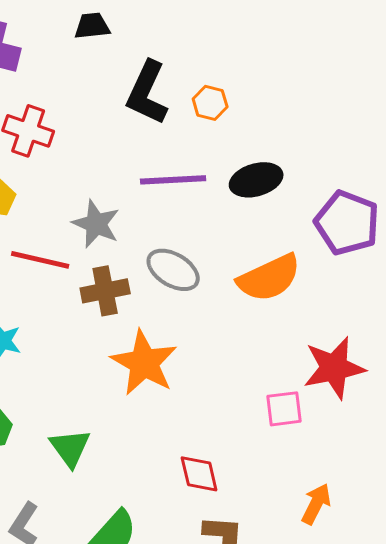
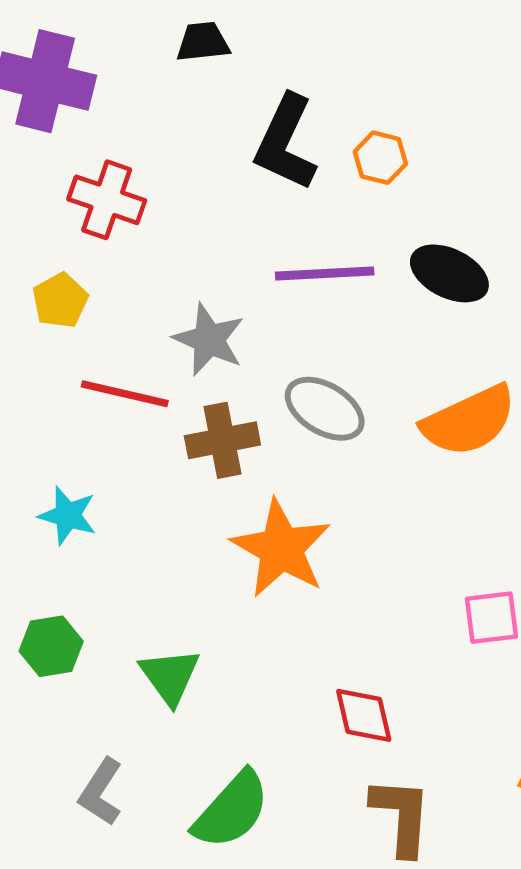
black ellipse: (256, 180) -> (449, 273), turned 42

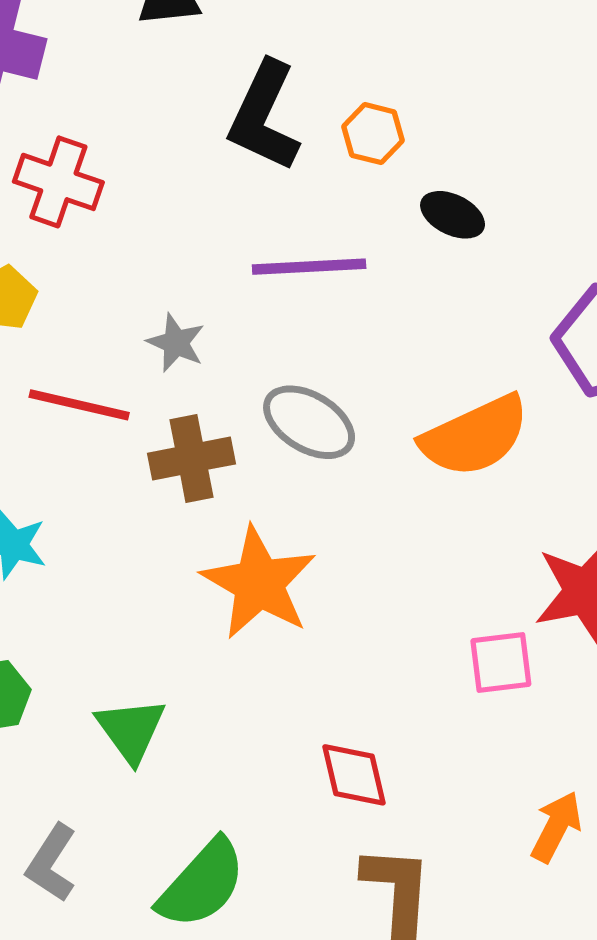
black ellipse: (449, 273) -> (453, 215), moved, size x0.7
gray star: (209, 340) -> (176, 343), size x0.7

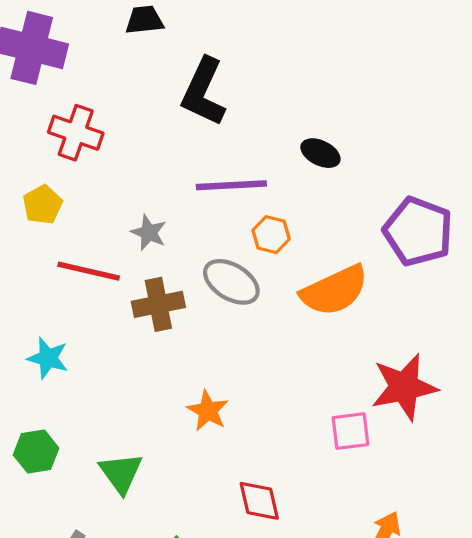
orange hexagon: (373, 134) -> (271, 235), moved
orange star: (259, 583) -> (208, 411), moved, size x0.6

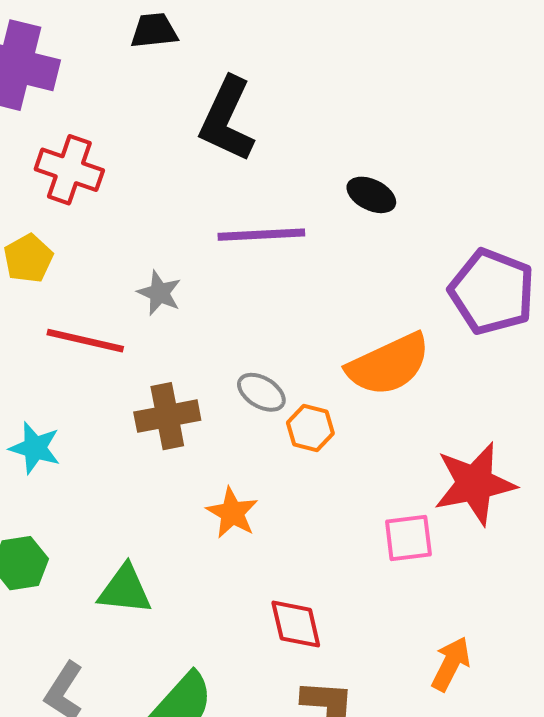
orange hexagon: (271, 235) -> (310, 428), moved
gray ellipse: (231, 282) -> (261, 392), moved, size x0.7
brown cross: (158, 304) -> (167, 416), moved
green triangle: (121, 473) -> (125, 590), turned -48

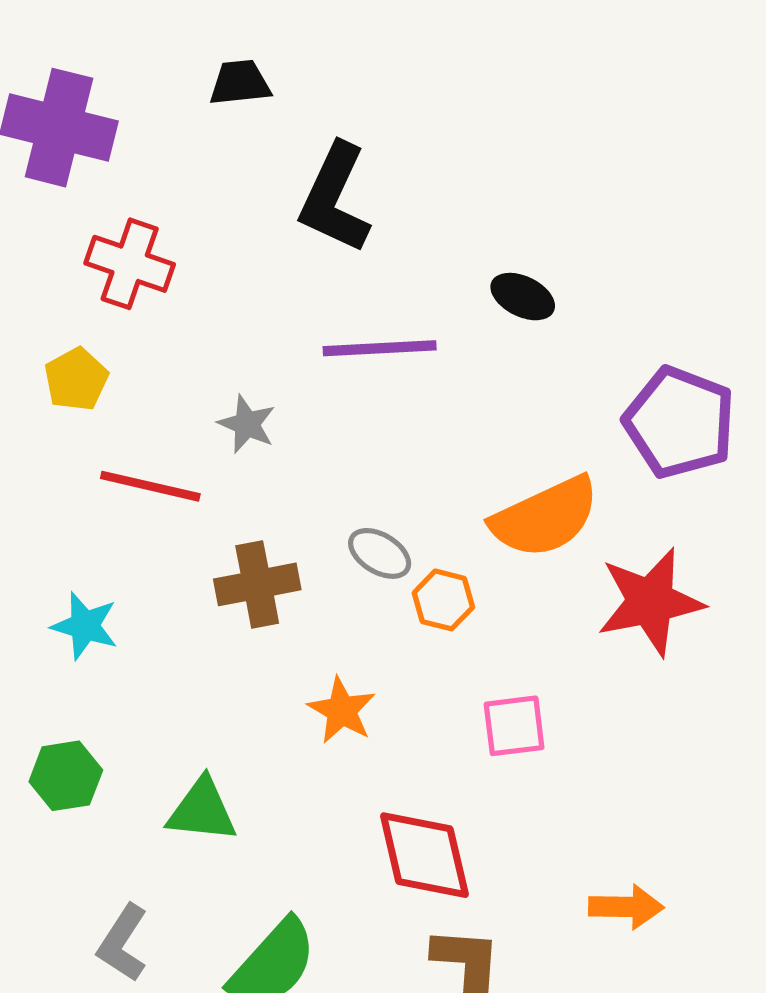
red star: (475, 484) -> (650, 602), moved
pink square: (408, 538) -> (514, 726), moved
red diamond: (296, 624) -> (424, 855), size x1.4
orange arrow: (451, 664) -> (626, 907), turned 64

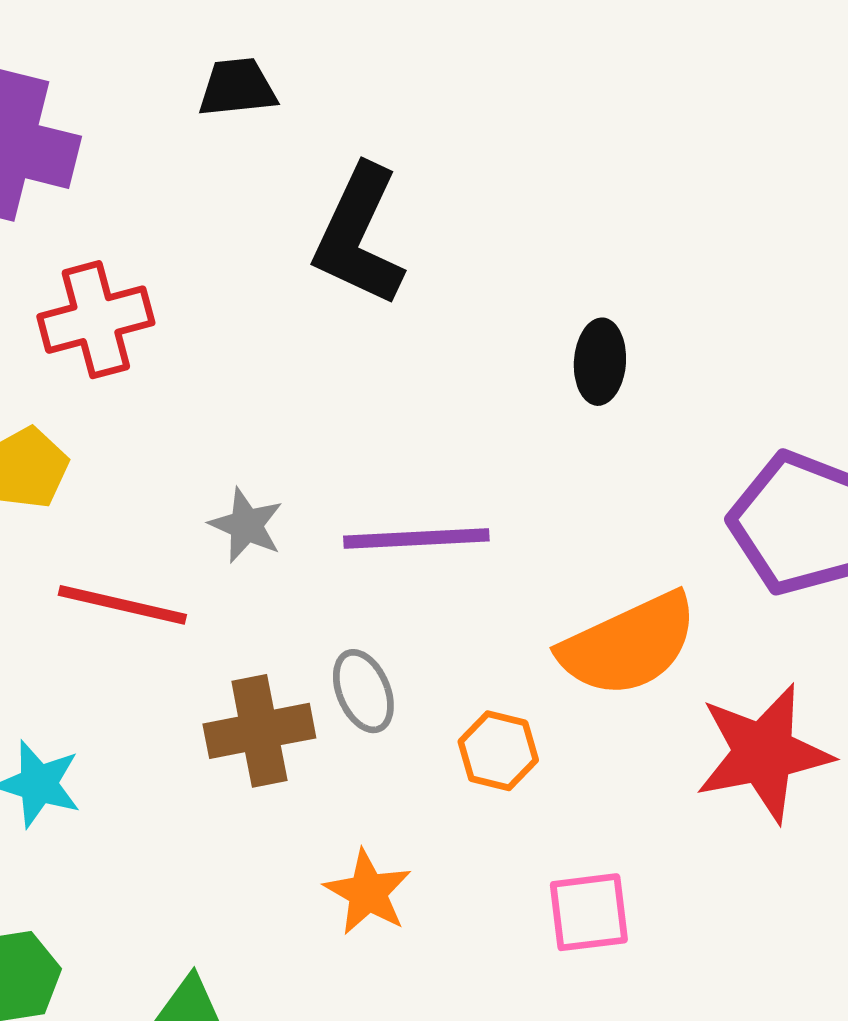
red cross: (130, 264) -> (96, 320), turned -34
black ellipse: (523, 297) -> (600, 362), turned 68
purple line: (380, 348) -> (416, 539), moved
gray ellipse: (380, 553) -> (363, 691), moved, turned 36

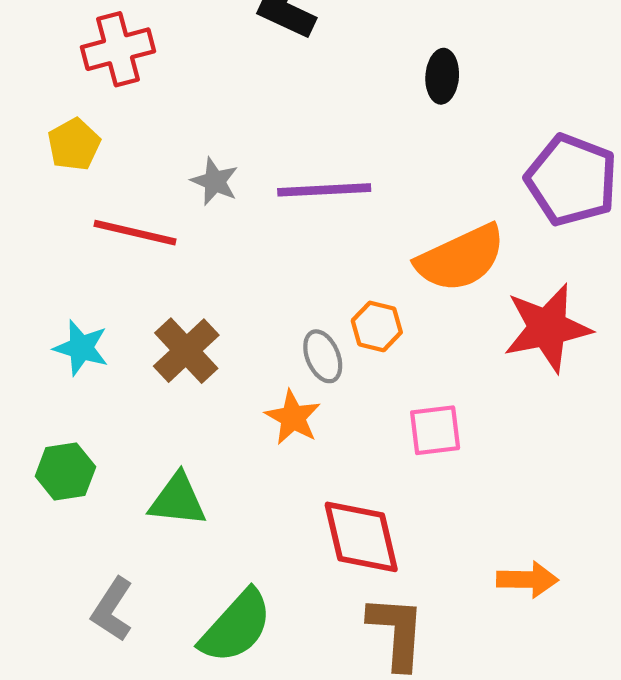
gray ellipse: (363, 691) -> (323, 356), moved
brown cross: (259, 731) -> (186, 351), moved, turned -32

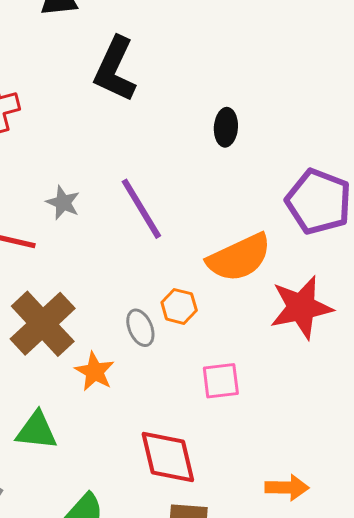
purple line: (324, 190) -> (141, 209), turned 62
brown cross: (186, 351) -> (43, 324), size x1.4
orange star: (293, 417) -> (95, 372), moved

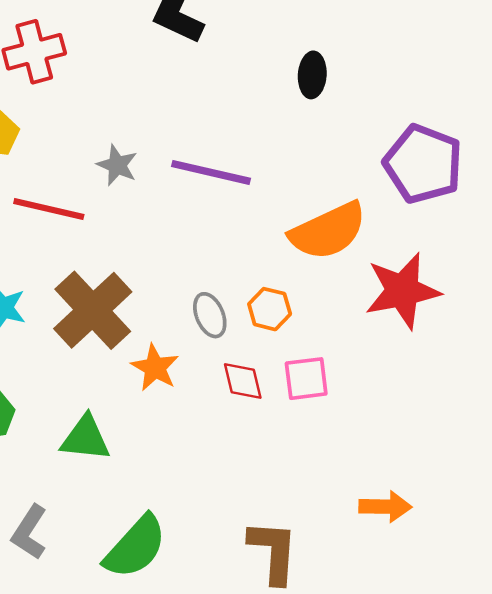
purple line: (141, 209) -> (211, 172), turned -46
orange hexagon: (179, 306) -> (270, 309), moved
red diamond: (168, 457) -> (243, 381), moved, size x0.6

